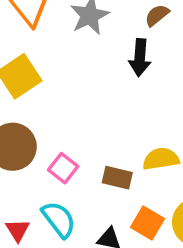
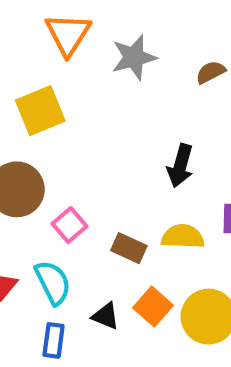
black arrow: (140, 58) -> (180, 166), moved

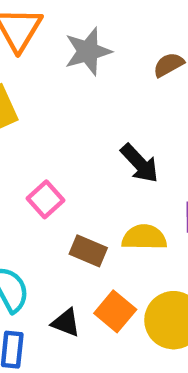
black arrow: (180, 166) -> (140, 163), turned -57
pink square: (69, 225) -> (46, 199), moved

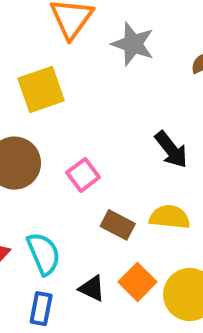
gray star: (88, 51) -> (133, 44), turned 30

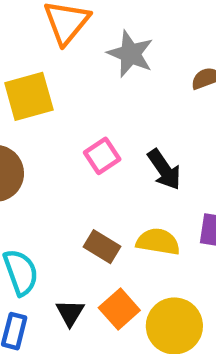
pink square: (83, 175) -> (102, 156), moved
black triangle: (92, 288) -> (70, 313), turned 32

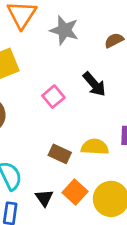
black arrow: (164, 169) -> (94, 84), moved

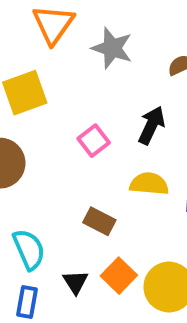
black arrow: (94, 84) -> (151, 125), turned -116
yellow semicircle: (95, 147) -> (149, 184), moved

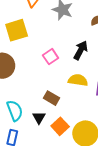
black triangle: (75, 282) -> (39, 118), moved

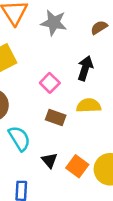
brown rectangle: (52, 98) -> (56, 118), moved
cyan semicircle: (15, 111) -> (19, 138), moved

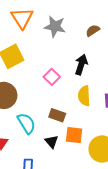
yellow semicircle: (89, 106) -> (84, 96), turned -90
brown rectangle: (56, 118) -> (57, 115), moved
orange square: (77, 166) -> (74, 135), moved, turned -30

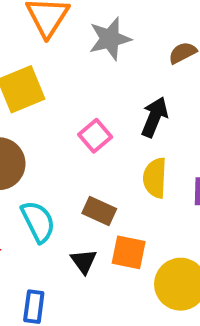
gray star: (55, 27) -> (110, 39), turned -30

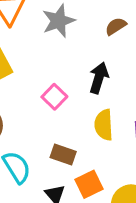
orange square: (129, 252) -> (89, 184), turned -32

